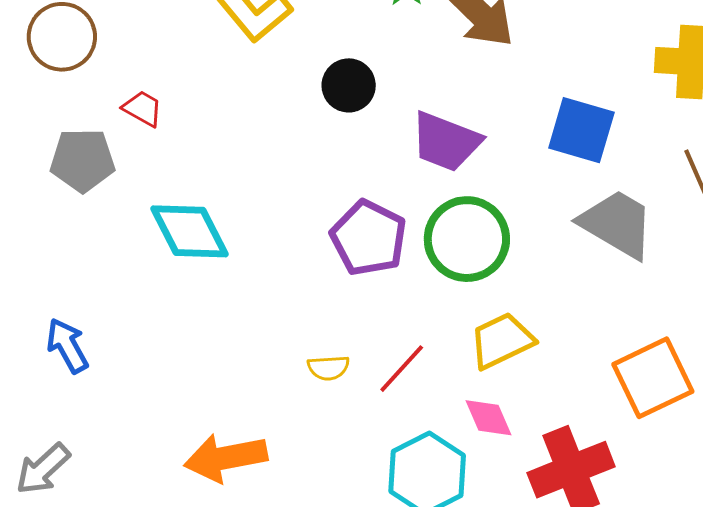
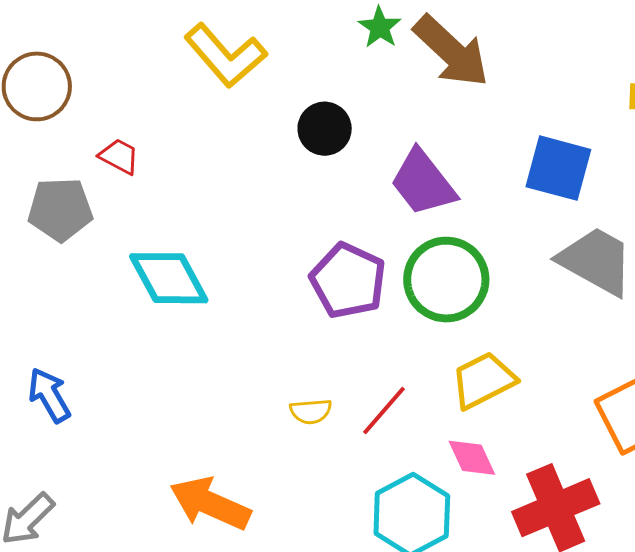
purple trapezoid: (446, 142) -> (423, 183), turned 32
orange arrow: (226, 458) -> (210, 504), turned 36

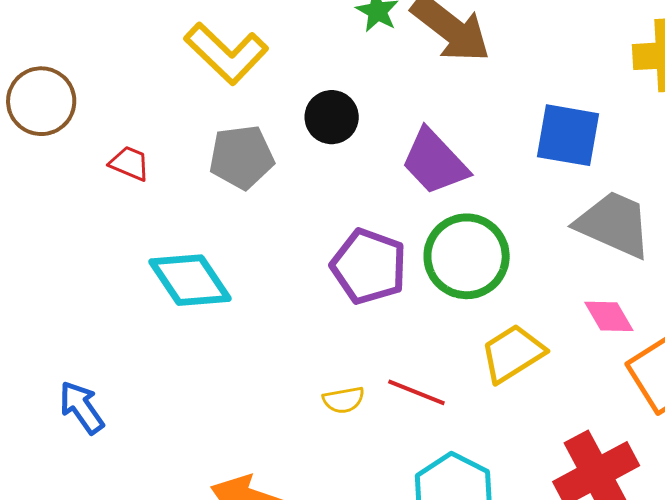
gray pentagon: (60, 209) -> (241, 157), moved
red line: (384, 410) -> (416, 392), turned 76
pink diamond: (472, 458) -> (609, 316), moved

